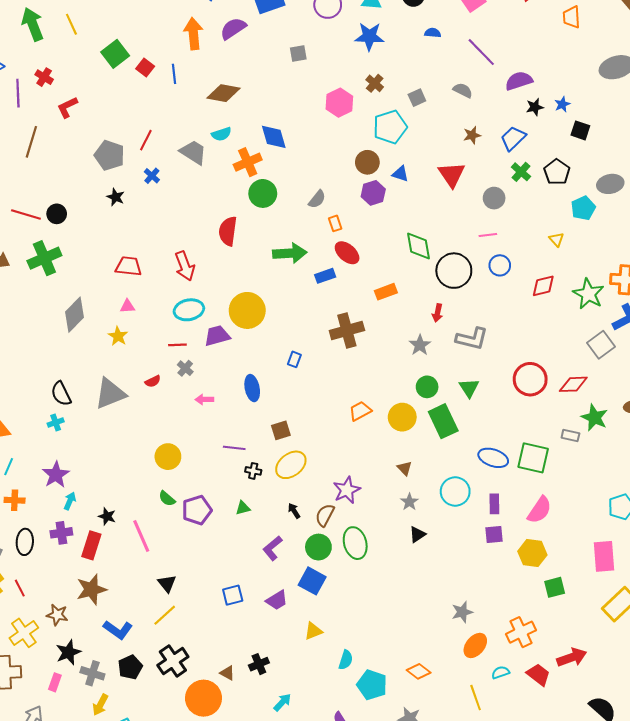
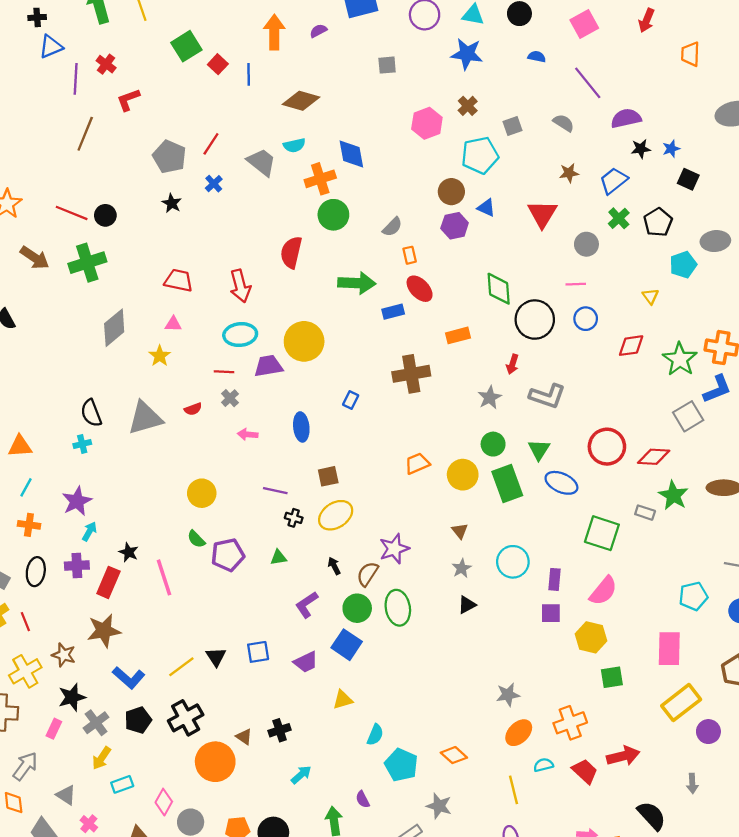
purple semicircle: (233, 28) -> (318, 31), size x0.6
blue ellipse: (493, 458) -> (561, 483), moved
black triangle: (167, 583) -> (216, 657), moved
gray cross: (92, 673) -> (96, 723), turned 30

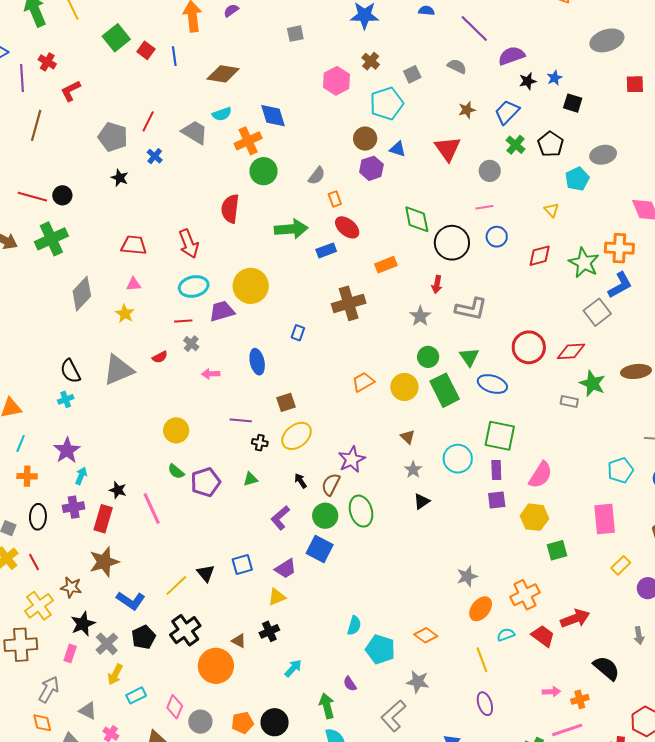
green square: (602, 533) -> (500, 436), moved
yellow triangle: (343, 700) -> (277, 597), moved
yellow rectangle: (681, 703) -> (621, 565), size x0.6

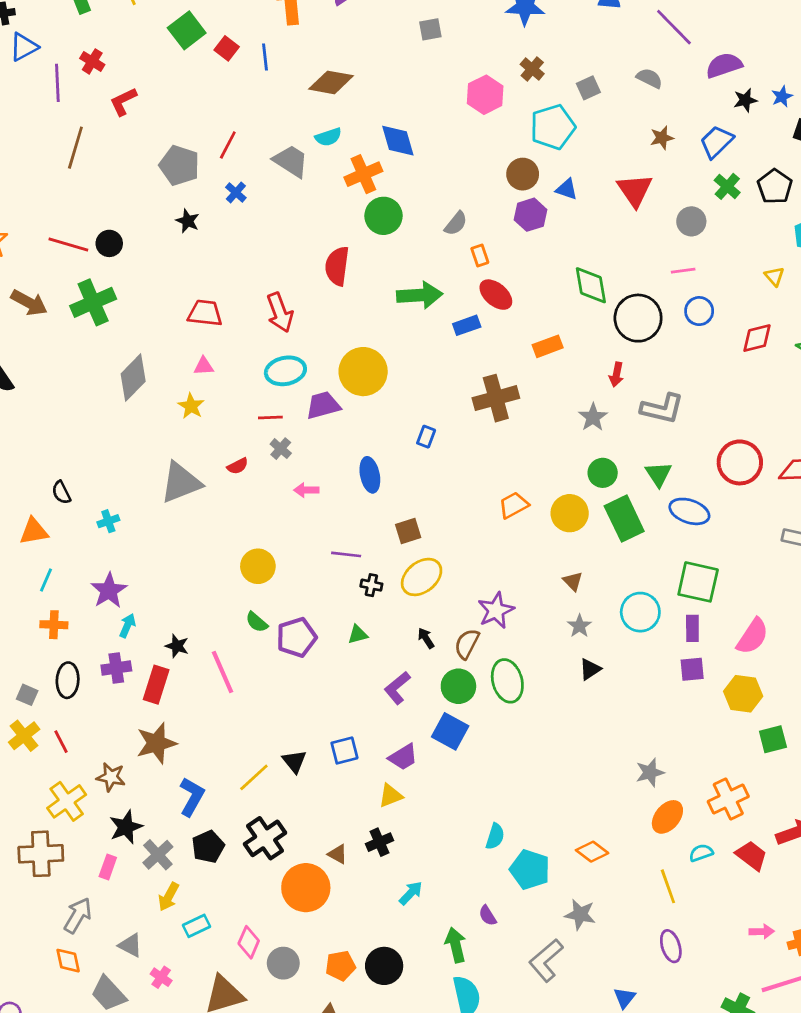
black semicircle: (70, 371) -> (61, 492), moved, size x0.7
blue L-shape: (131, 601) -> (192, 797), turned -96

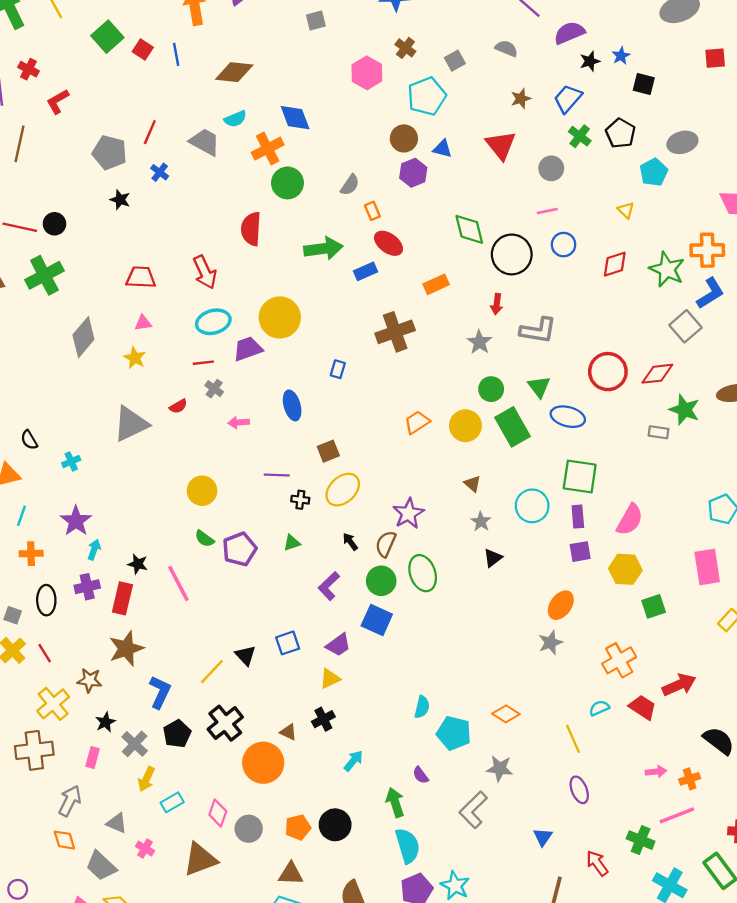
orange ellipse: (667, 817) -> (561, 605), moved
black star: (126, 827) -> (105, 722), size x0.7

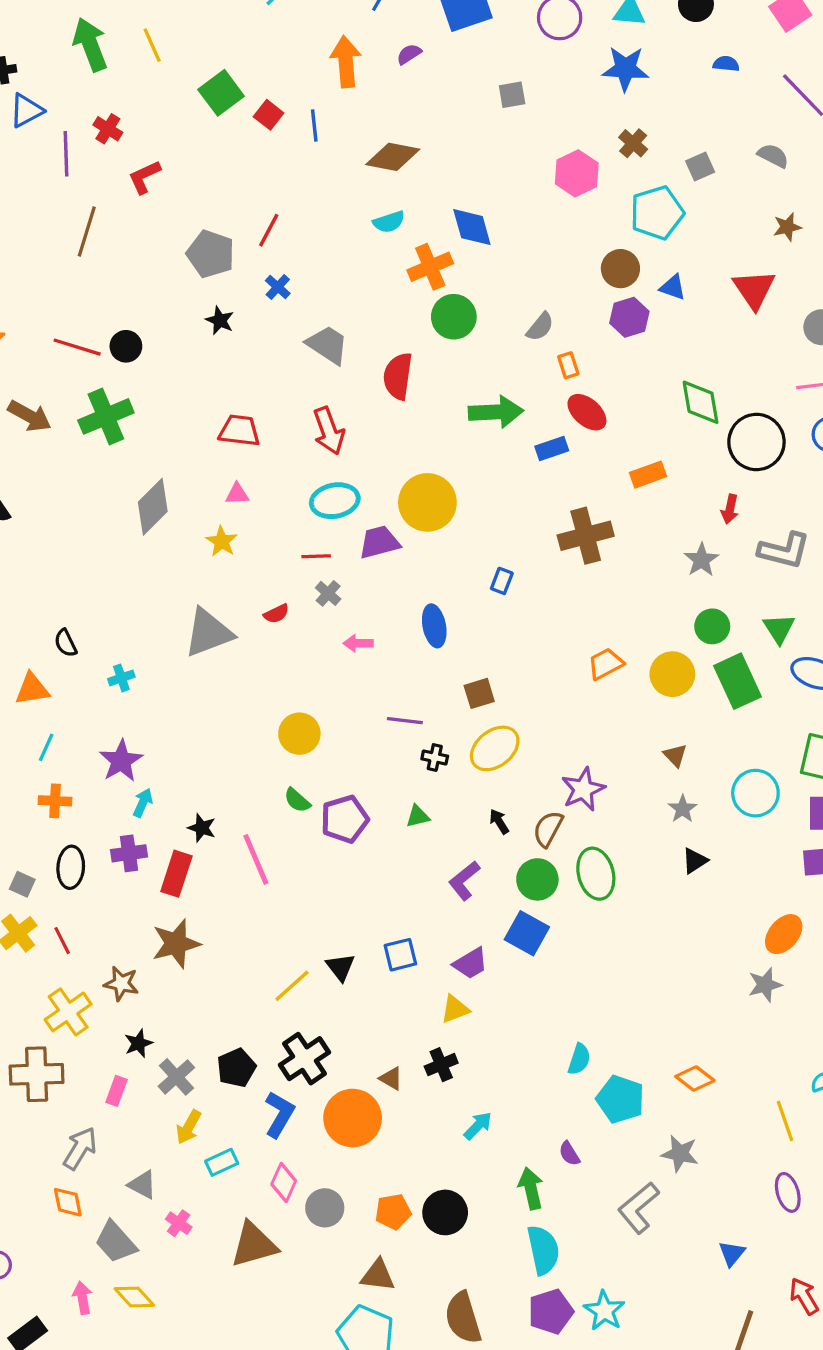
gray trapezoid: (205, 142) -> (327, 345), moved
blue L-shape: (160, 692) -> (279, 1114), moved

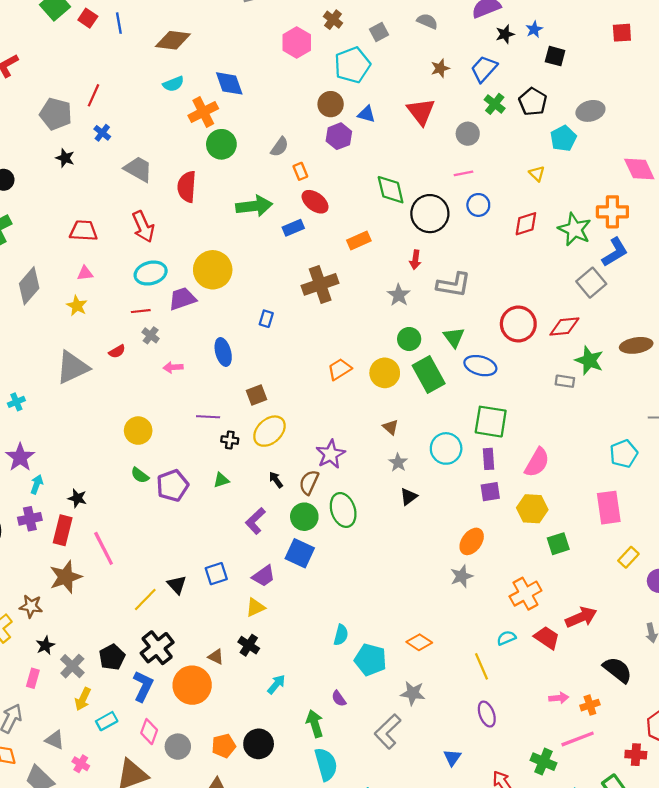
pink line: (256, 859) -> (104, 548), moved
black cross: (441, 1065) -> (249, 645), turned -30

